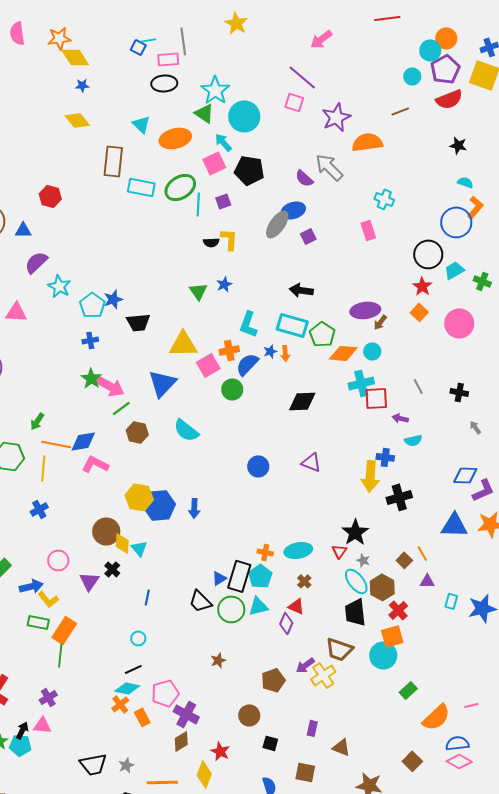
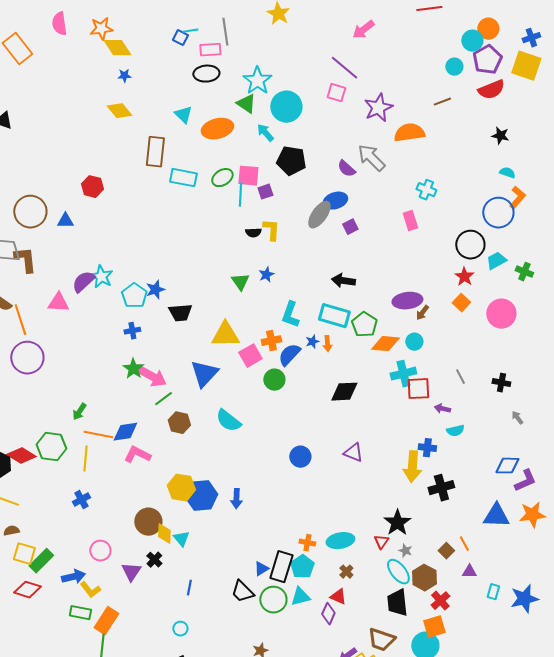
pink square: (214, 163) -> (248, 176), moved, turned 30
green ellipse: (180, 187) -> (222, 178), size x0.7
purple semicircle: (36, 262) -> (83, 282), moved

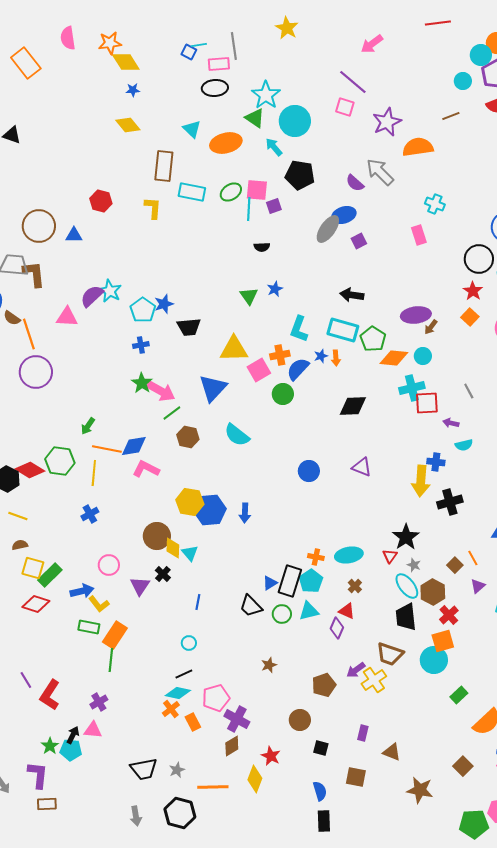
yellow L-shape: (271, 230) -> (153, 208), moved
purple triangle: (469, 572) -> (478, 586), turned -42
green circle: (273, 600) -> (282, 614), size x0.7

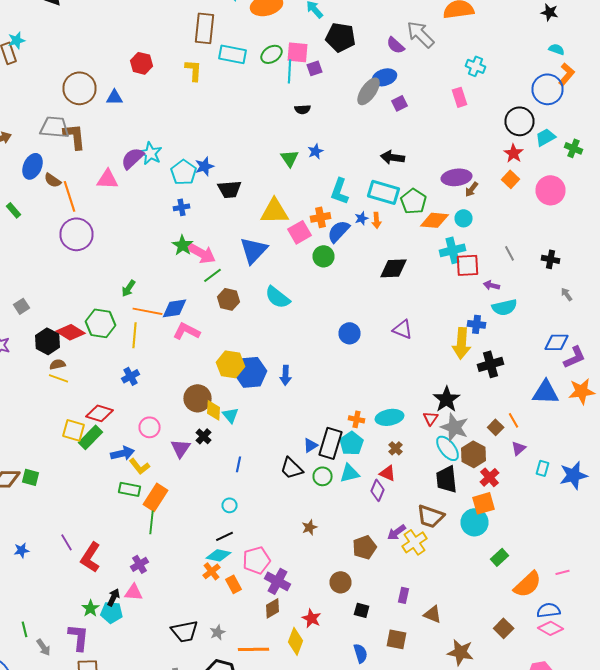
cyan semicircle: (464, 445) -> (504, 307), size x1.4
brown semicircle: (20, 545) -> (58, 364), moved
gray star: (414, 565) -> (454, 427), size x2.0
red diamond: (36, 604) -> (100, 413), moved

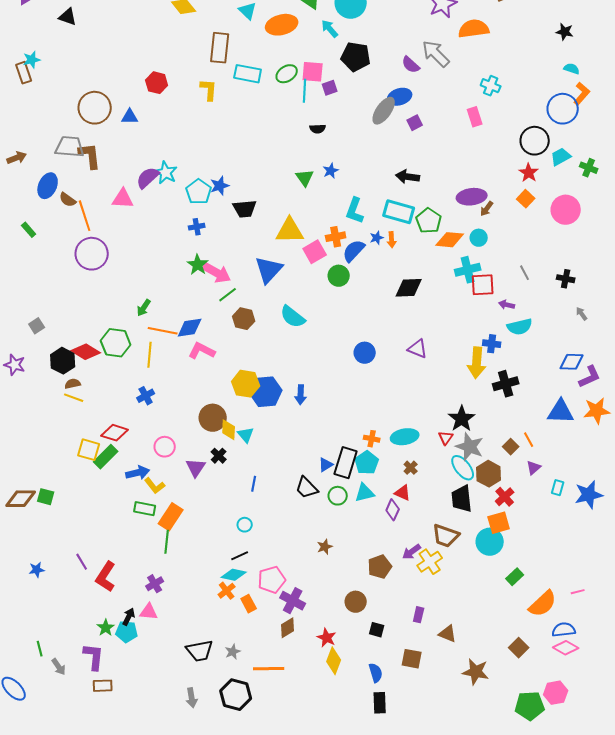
yellow diamond: (296, 641) -> (334, 661), moved

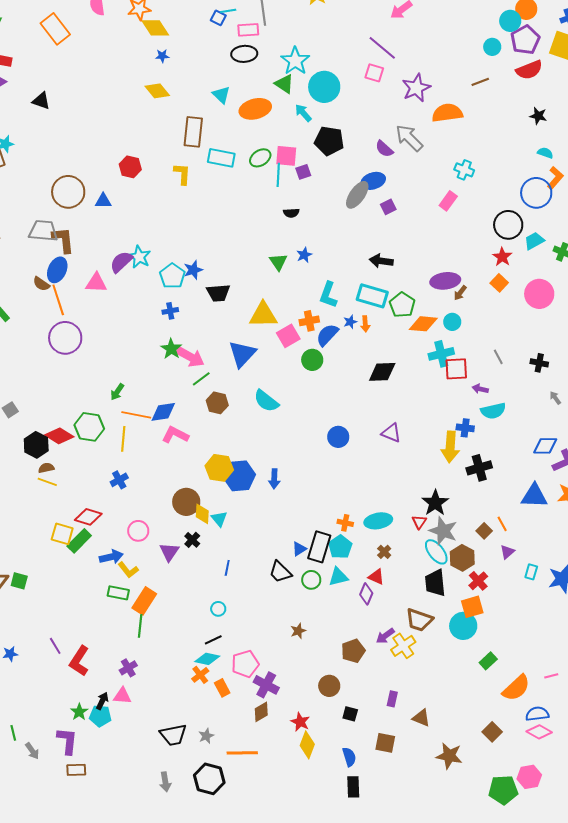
pink rectangle: (475, 117) -> (448, 201), turned 54
blue ellipse: (48, 186) -> (57, 270), moved

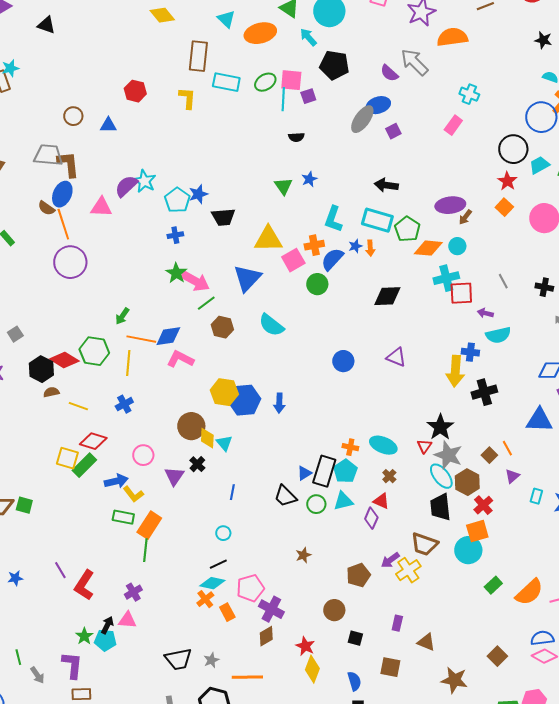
brown circle: (68, 192) -> (73, 116), size x0.6
yellow line: (47, 482) -> (78, 406), moved
cyan ellipse: (378, 521) -> (383, 445), turned 32
orange semicircle: (516, 688) -> (529, 592), moved

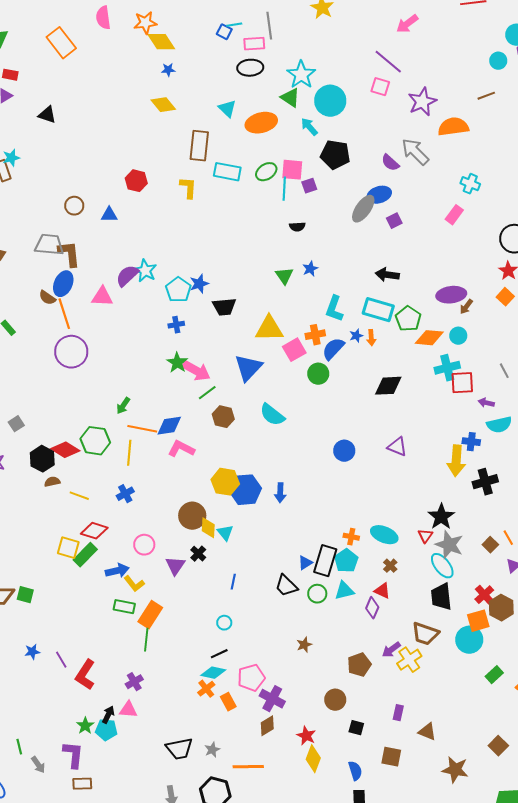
brown hexagon: (467, 482) -> (501, 608), moved
blue star: (15, 578) -> (32, 652), moved

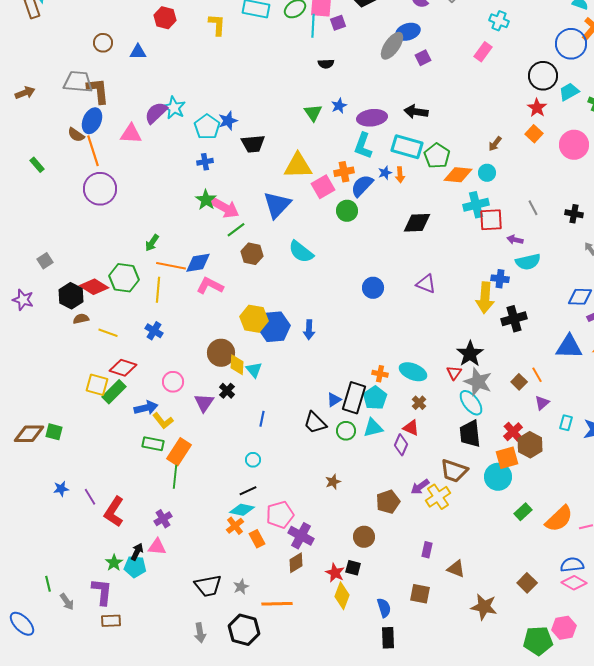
purple ellipse: (451, 295) -> (372, 118), moved
blue cross: (125, 494) -> (154, 331), turned -30
black square: (356, 728) -> (353, 568), moved

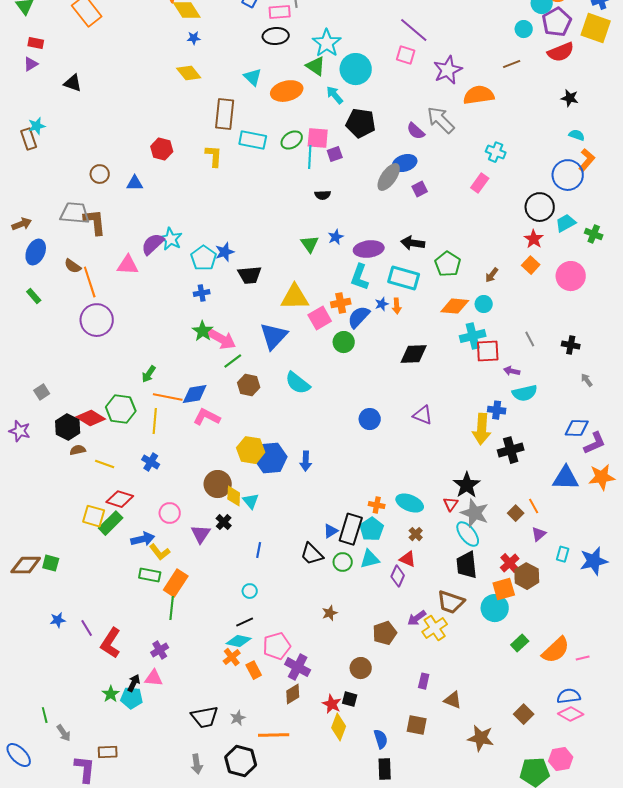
blue ellipse: (92, 121) -> (36, 252), moved
green pentagon: (437, 156) -> (448, 264), moved
purple L-shape: (102, 592) -> (85, 769), moved

